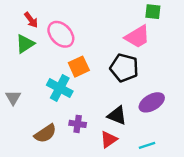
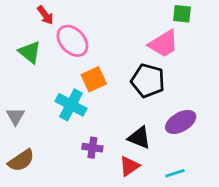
red arrow: (31, 20) -> (45, 15), moved
green triangle: (25, 44) -> (30, 52), turned -48
brown semicircle: (45, 133) -> (21, 160), moved

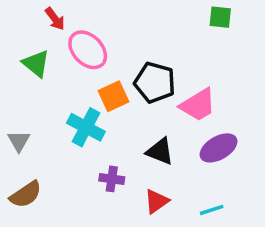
pink trapezoid: (164, 44) -> (198, 105), moved
black pentagon: (148, 81) -> (155, 83), moved
black triangle: (139, 138) -> (160, 151), moved

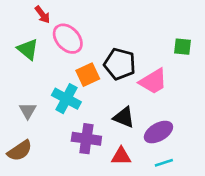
green square: (220, 17) -> (182, 47), moved
gray triangle: (19, 141) -> (28, 111), moved
purple ellipse: (219, 148) -> (158, 132), moved
purple cross: (112, 179) -> (86, 139), size x1.5
red triangle: (157, 201) -> (121, 156), turned 35

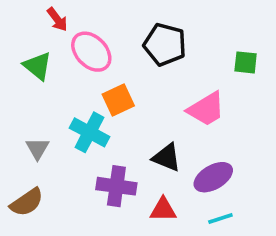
black pentagon: (120, 64) -> (165, 44), moved

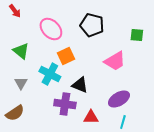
red arrow: (57, 19) -> (15, 11), moved
green triangle: (37, 66) -> (21, 51), moved
black triangle: (167, 157) -> (80, 85), moved
cyan line: (220, 218) -> (123, 122), turned -56

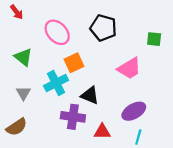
cyan cross: (50, 74) -> (56, 83), turned 35

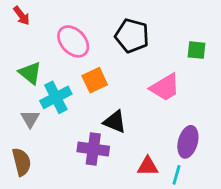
cyan cross: (56, 83) -> (56, 97), moved
purple ellipse: (134, 111) -> (188, 142), moved, turned -45
brown semicircle: (17, 127) -> (22, 162), turned -70
red triangle: (102, 131) -> (148, 166), moved

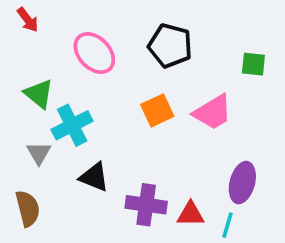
orange square: (95, 80) -> (157, 110), moved
black triangle: (115, 122) -> (94, 177), moved
purple cross: (93, 149) -> (146, 205), moved

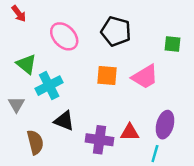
orange square: (157, 110) -> (107, 75), turned 30
gray triangle: (39, 153) -> (16, 104), moved
brown semicircle: (28, 208) -> (35, 142), moved
red triangle: (191, 214) -> (130, 132), moved

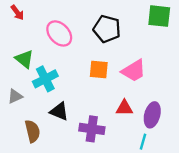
green square: (173, 44) -> (159, 16), moved, size x1.5
gray triangle: (16, 104) -> (15, 96), turned 35
red triangle: (130, 132) -> (124, 108), moved

